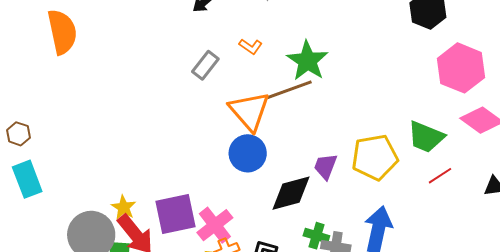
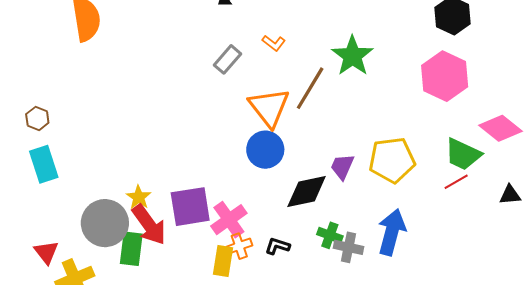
green star: (307, 61) -> (352, 56), moved
pink hexagon: (461, 68) -> (445, 76), moved
brown line: (289, 90) -> (310, 88), turned -42
green trapezoid: (426, 137) -> (463, 154), moved

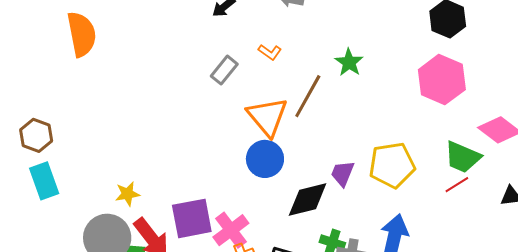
green star: (352, 56) -> (349, 62), size x0.7
brown hexagon: (37, 118) -> (36, 135), size x1.4
yellow star: (139, 197) -> (127, 194), moved, turned 30

